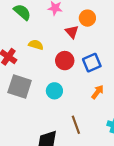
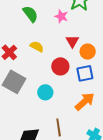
orange circle: (87, 18) -> (88, 52), moved
orange arrow: (98, 92) -> (85, 101), size x1.5

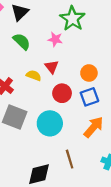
red triangle: (72, 41) -> (52, 67), moved
cyan circle: (45, 92) -> (50, 123), size x1.5

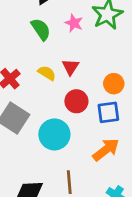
pink star: (55, 39) -> (74, 23), moved

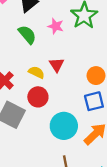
red circle: (76, 101) -> (38, 97), moved
cyan circle: (54, 134) -> (64, 126), moved

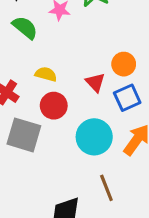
red triangle: (57, 65) -> (95, 82), moved

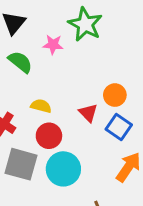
blue square: (127, 98) -> (119, 127), turned -30
cyan circle: (94, 137) -> (63, 169), moved

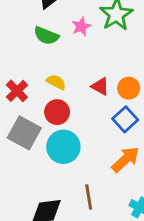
pink star: (53, 45) -> (81, 26), turned 30
green semicircle: (20, 62) -> (46, 36), turned 150
red triangle: (88, 113) -> (100, 86), moved, turned -30

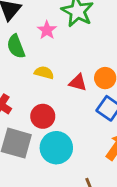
green semicircle: (46, 36) -> (16, 46), turned 60
yellow semicircle: (56, 82) -> (44, 73), moved

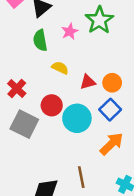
red triangle: (78, 83) -> (88, 82), turned -42
cyan circle: (56, 148) -> (77, 118), moved

